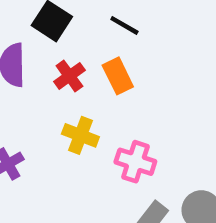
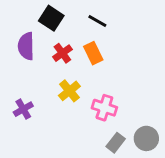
yellow cross: (80, 135) -> (69, 91), turned 30

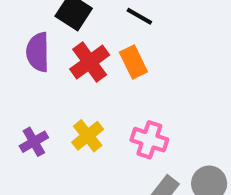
red cross: (62, 53) -> (90, 62), size x1.4
yellow cross: (69, 91) -> (88, 136), moved

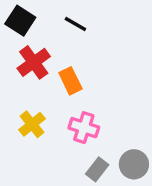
orange rectangle: (133, 62) -> (70, 81), moved

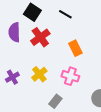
orange rectangle: (70, 81) -> (75, 48), moved
gray rectangle: (97, 169) -> (55, 101), moved

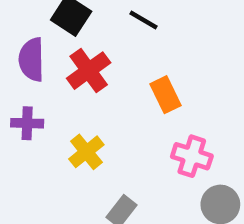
pink cross: (70, 76) -> (192, 156), moved
purple cross: (12, 77) -> (27, 123), moved, turned 32

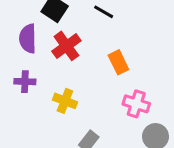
yellow cross: (86, 152) -> (65, 101), turned -30

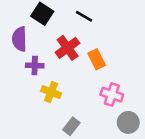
red cross: (66, 46) -> (68, 48), moved
purple cross: (25, 82) -> (35, 66), moved

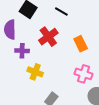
orange rectangle: (97, 59) -> (81, 44), moved

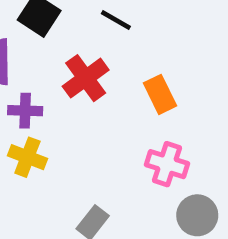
yellow cross: (35, 72) -> (27, 157), moved

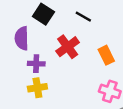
yellow cross: (27, 157) -> (37, 88), turned -30

